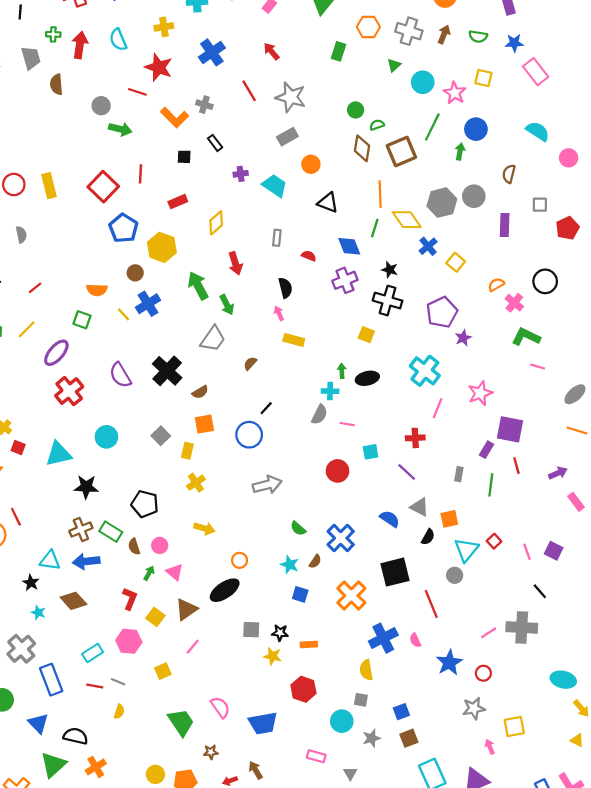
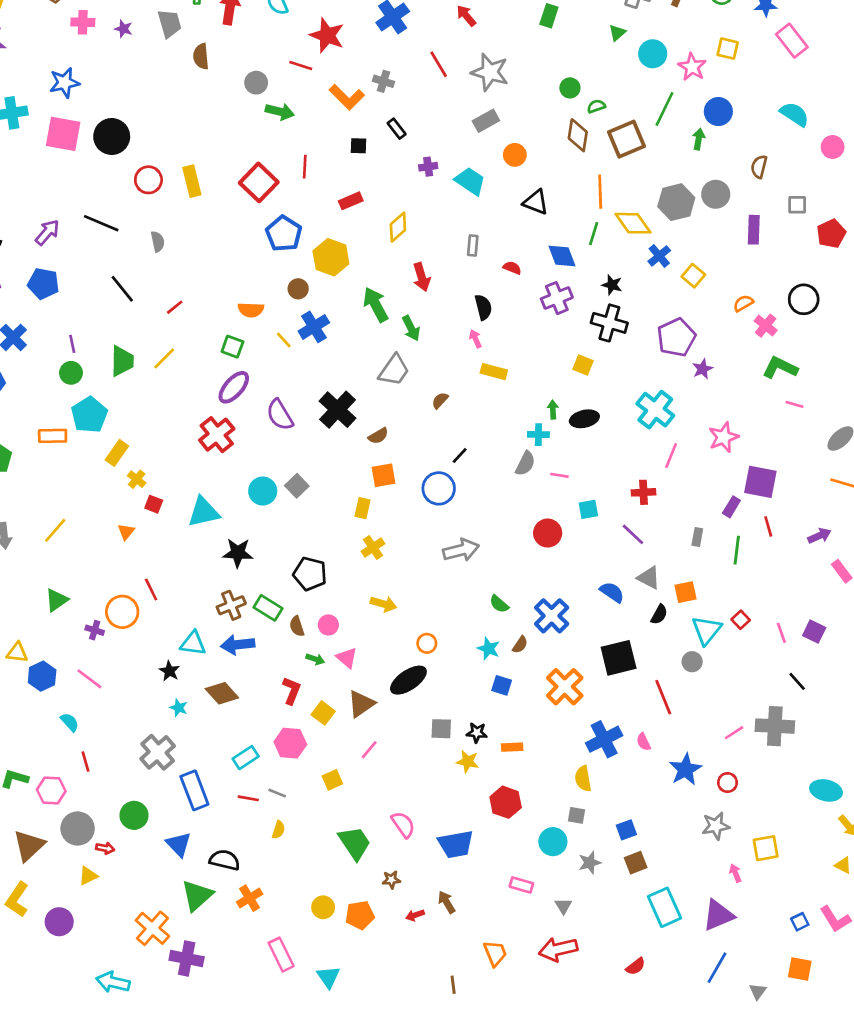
purple ellipse: (56, 353) -> (234, 387), moved
gray square: (161, 436) -> (297, 486), moved
green arrow: (149, 573) -> (315, 659), turned 80

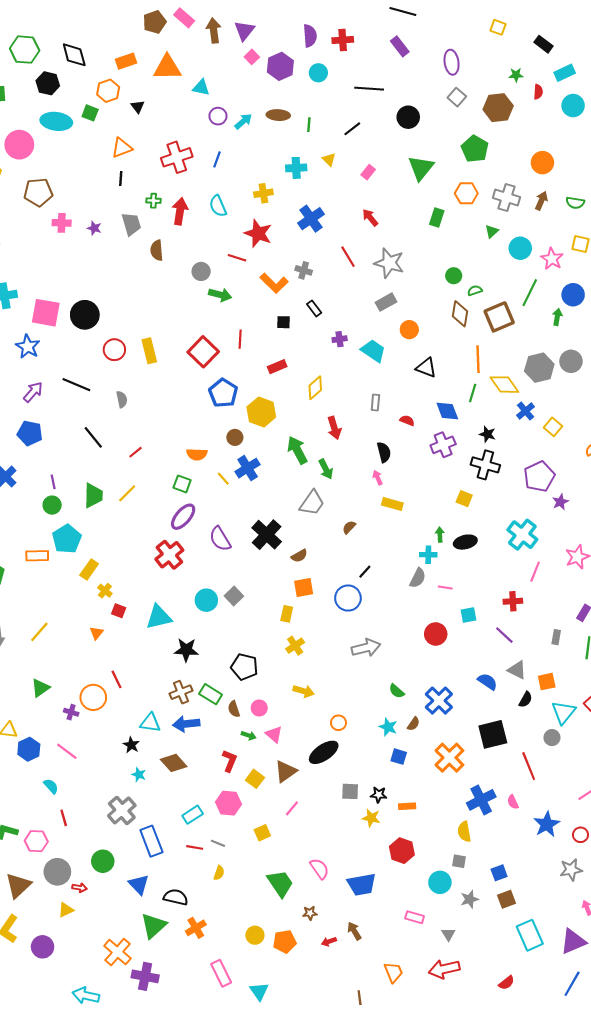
blue star: (64, 83) -> (28, 347), moved, turned -30

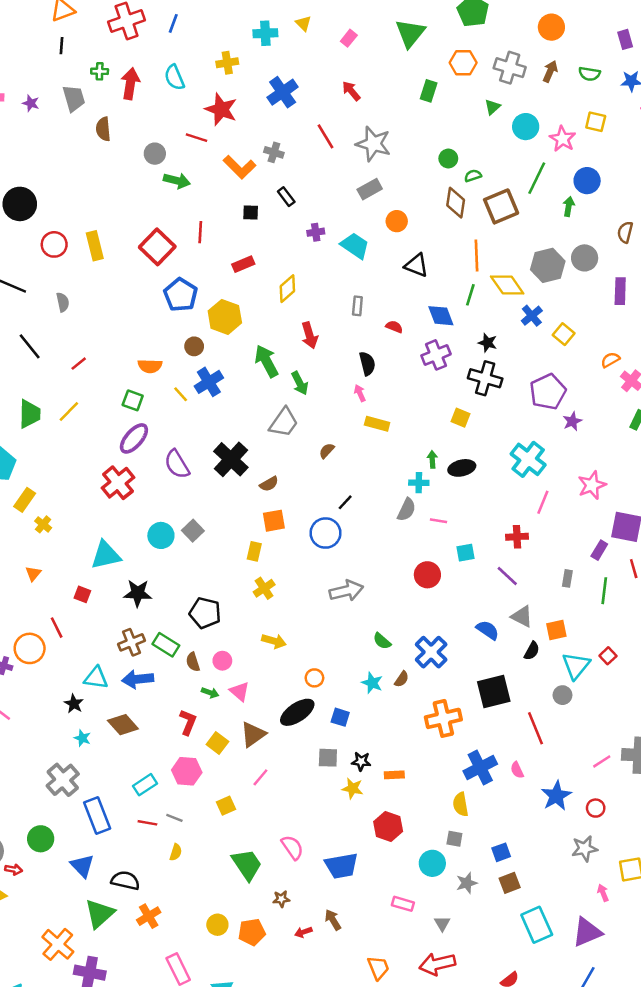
red square: (119, 611) -> (82, 594), moved
blue square: (399, 757) -> (340, 717), moved
orange cross: (449, 758) -> (443, 718), turned 32

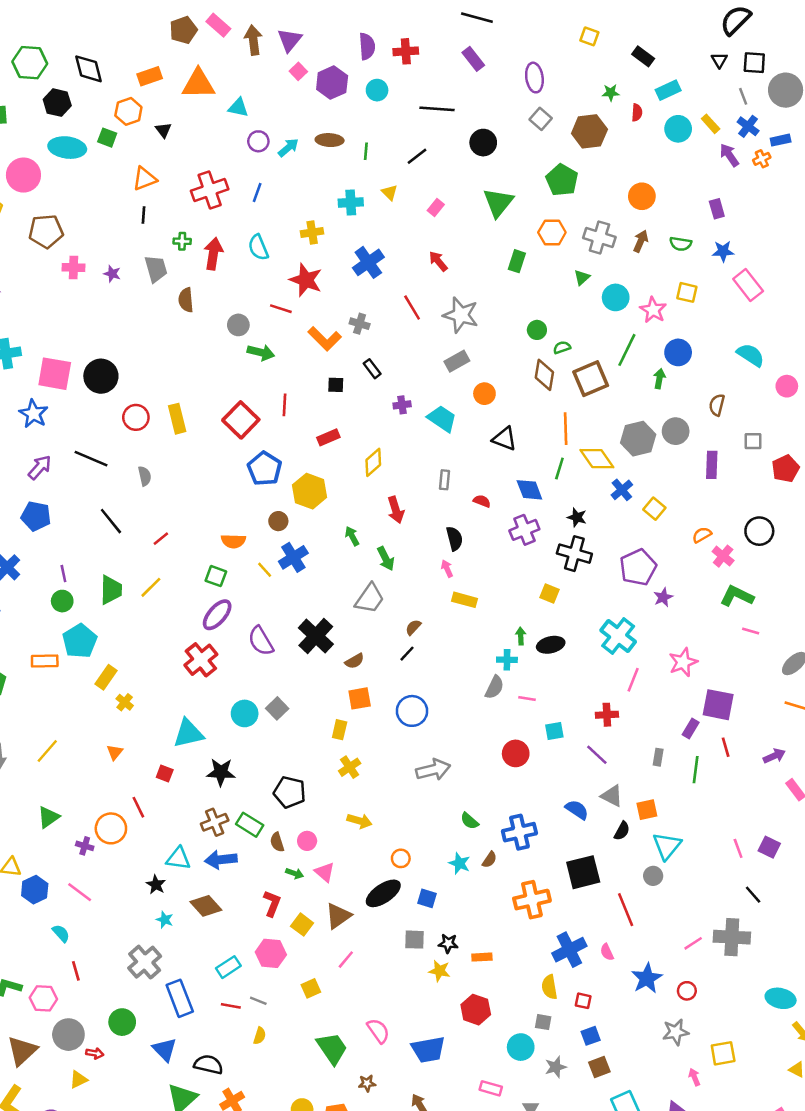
green arrow: (267, 361) -> (352, 536), size x0.6
black line: (345, 502) -> (407, 654), moved
blue cross: (431, 652) -> (519, 832), turned 32
red square: (608, 656) -> (583, 1001), moved, turned -35

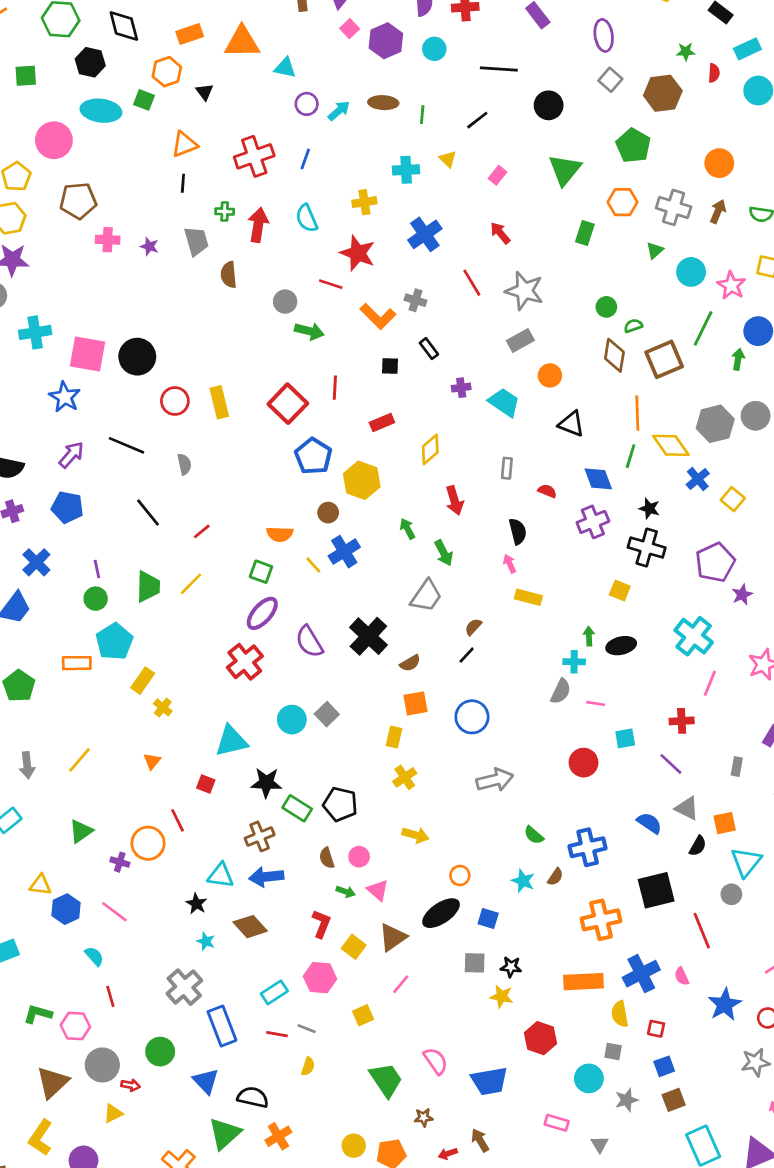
green rectangle: (250, 825) -> (297, 808), moved
orange rectangle: (482, 957) -> (584, 982), moved, size x1.8

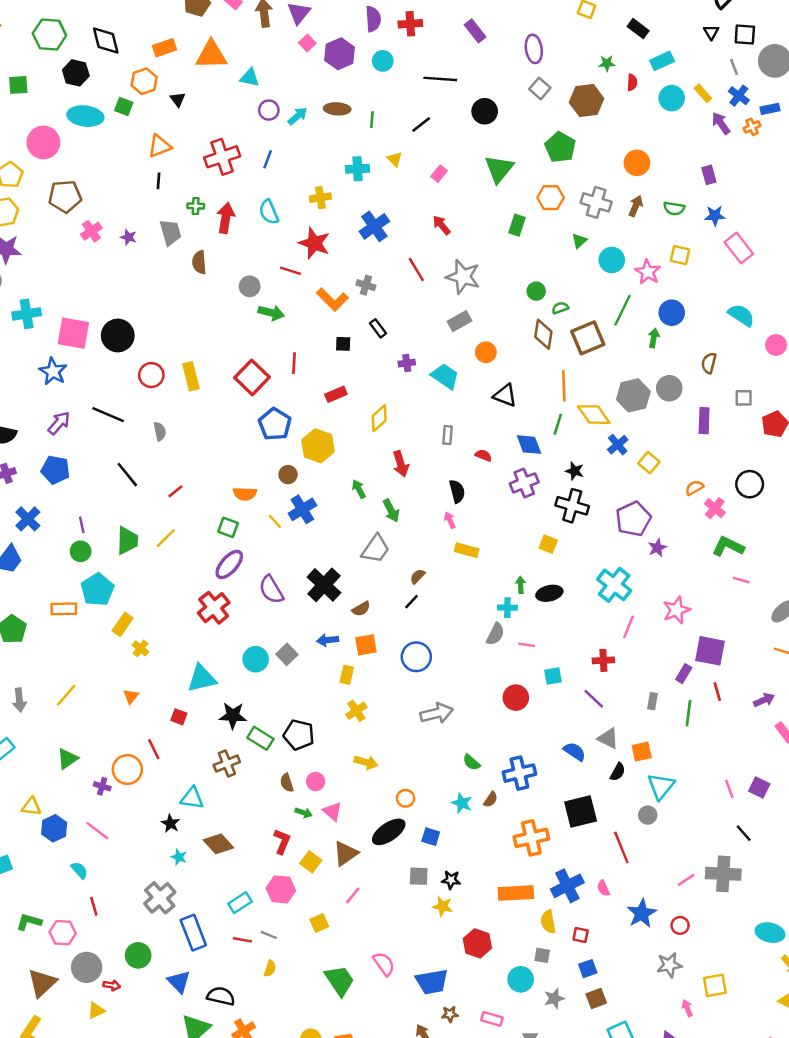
pink cross: (108, 240) -> (91, 231), turned -36
blue arrow: (266, 877) -> (328, 640), moved, size x0.7
brown star: (424, 1117) -> (450, 1014), moved

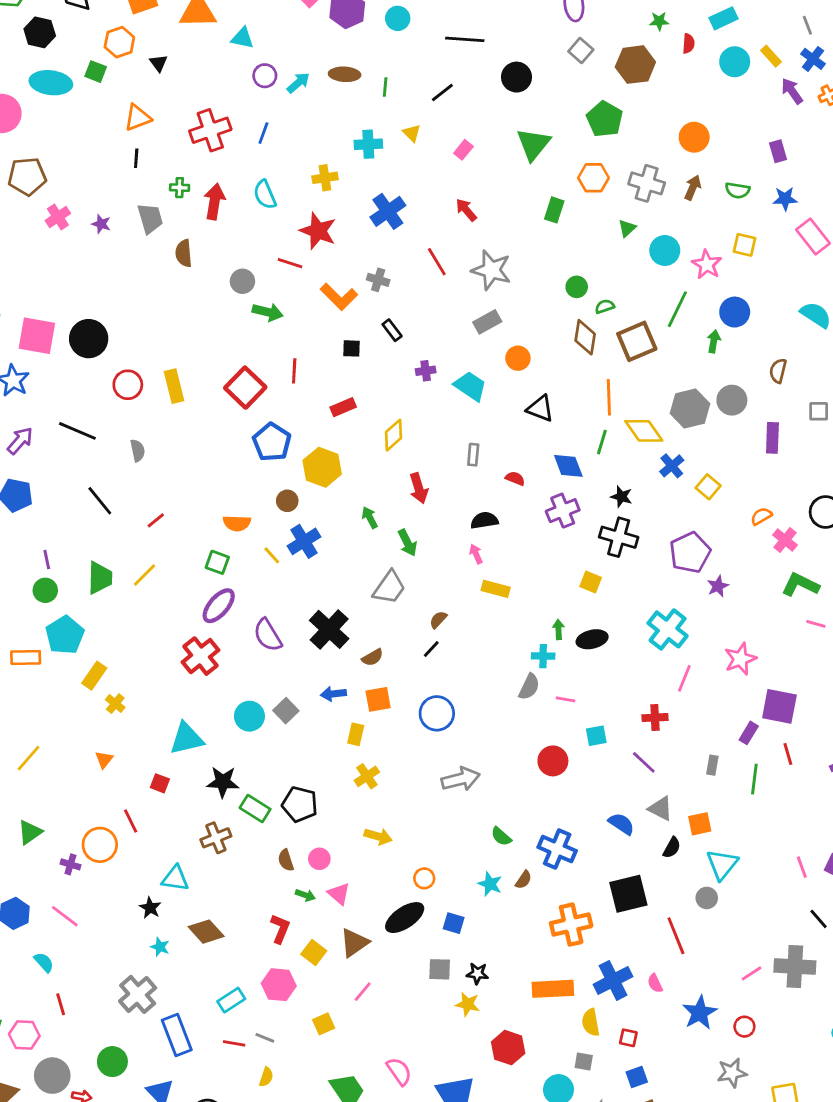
black semicircle: (457, 491) -> (484, 520), turned -85
blue cross: (519, 773) -> (557, 849), turned 36

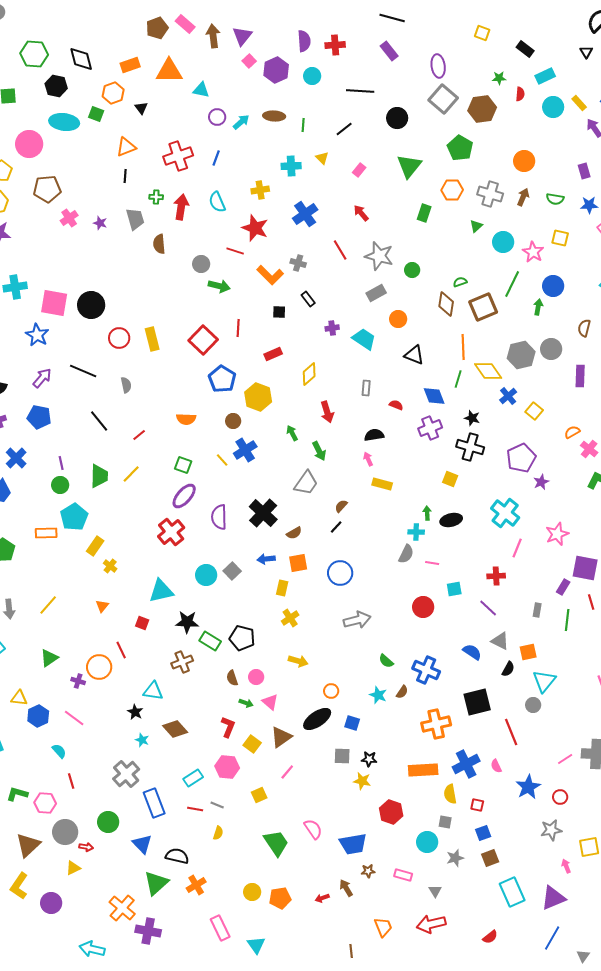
gray square: (581, 51) -> (443, 99), size x1.6
green circle: (577, 287) -> (412, 270), moved
orange semicircle: (237, 523) -> (186, 419), moved
purple semicircle: (268, 635) -> (219, 517), turned 30

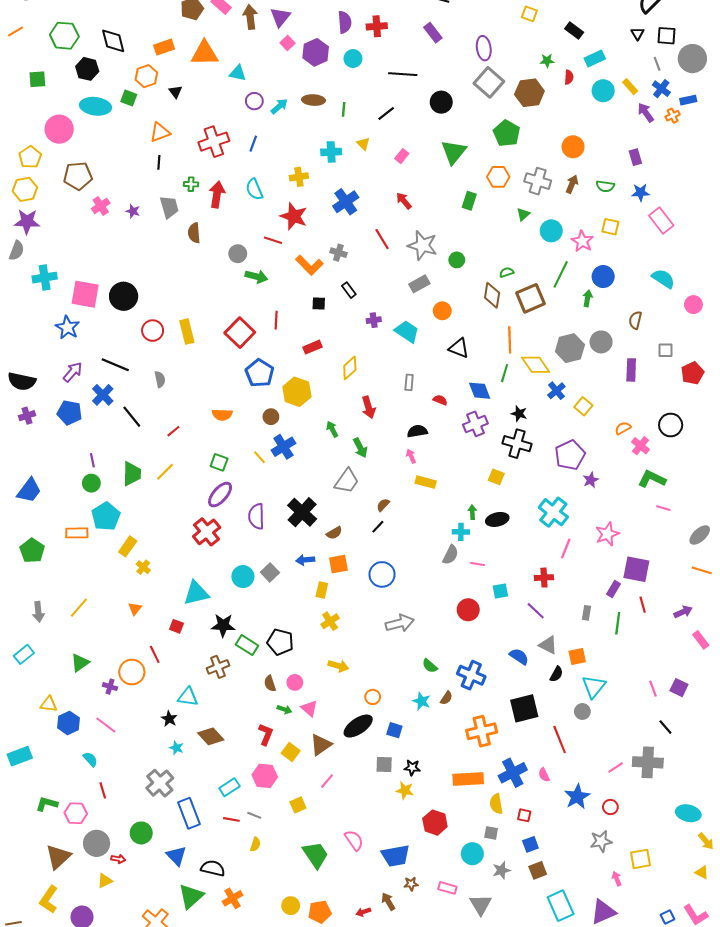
blue cross: (16, 458) -> (103, 395), moved
gray triangle: (435, 891) -> (481, 905), size x1.6

